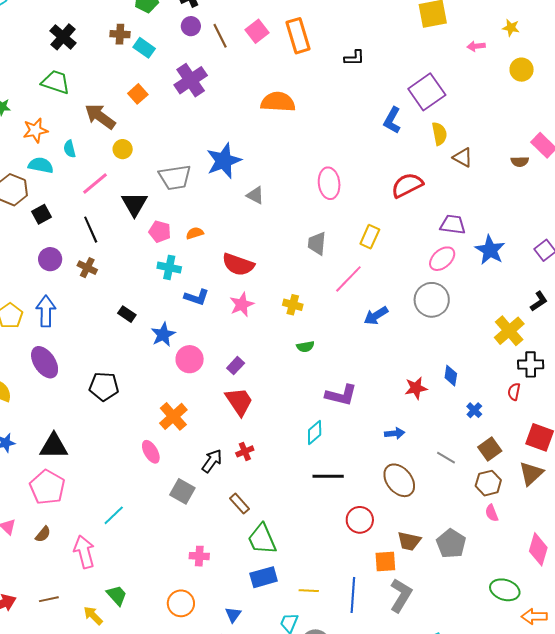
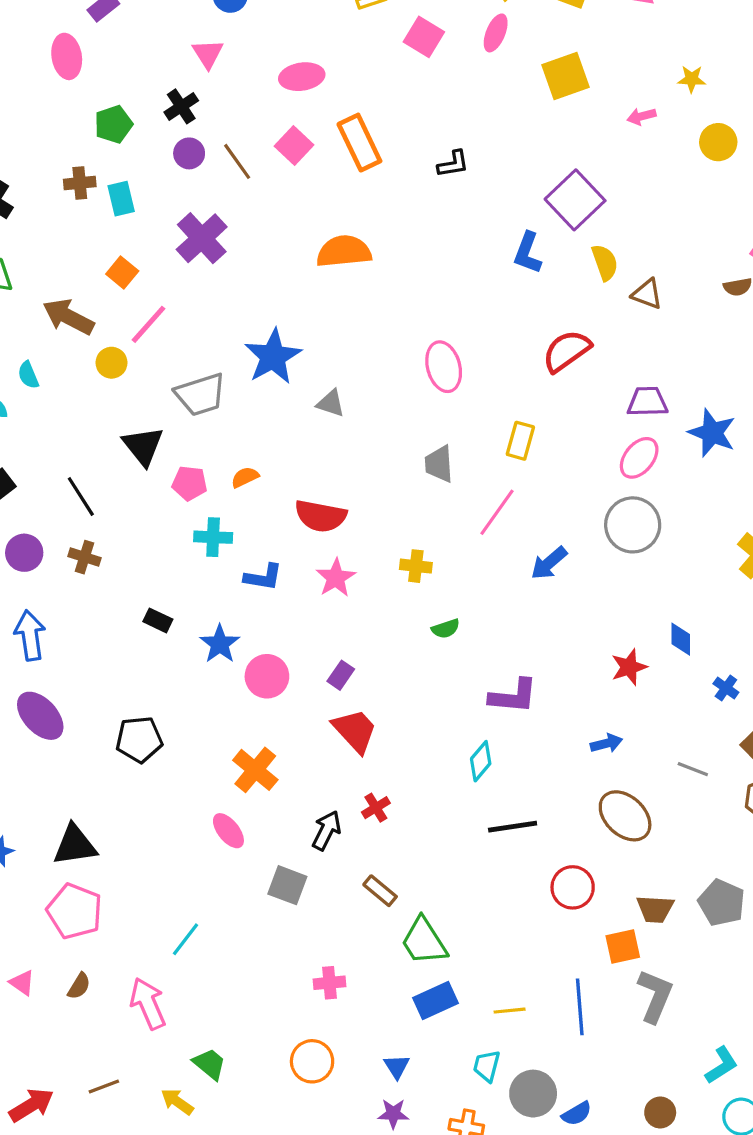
cyan rectangle: (144, 48) -> (121, 199), turned 50
pink line: (95, 184) -> (149, 324), moved

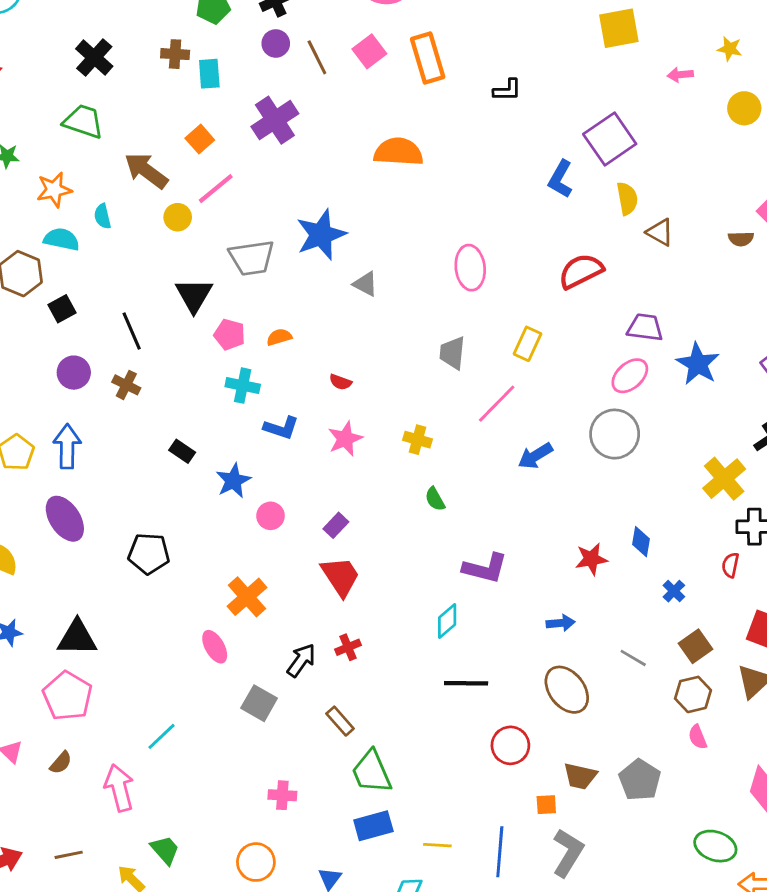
red semicircle: (321, 516) -> (341, 382), size x0.5
green semicircle: (446, 629) -> (435, 499), turned 70
pink circle: (267, 676) -> (271, 516), size x0.7
orange square: (623, 947) -> (546, 805), size x0.7

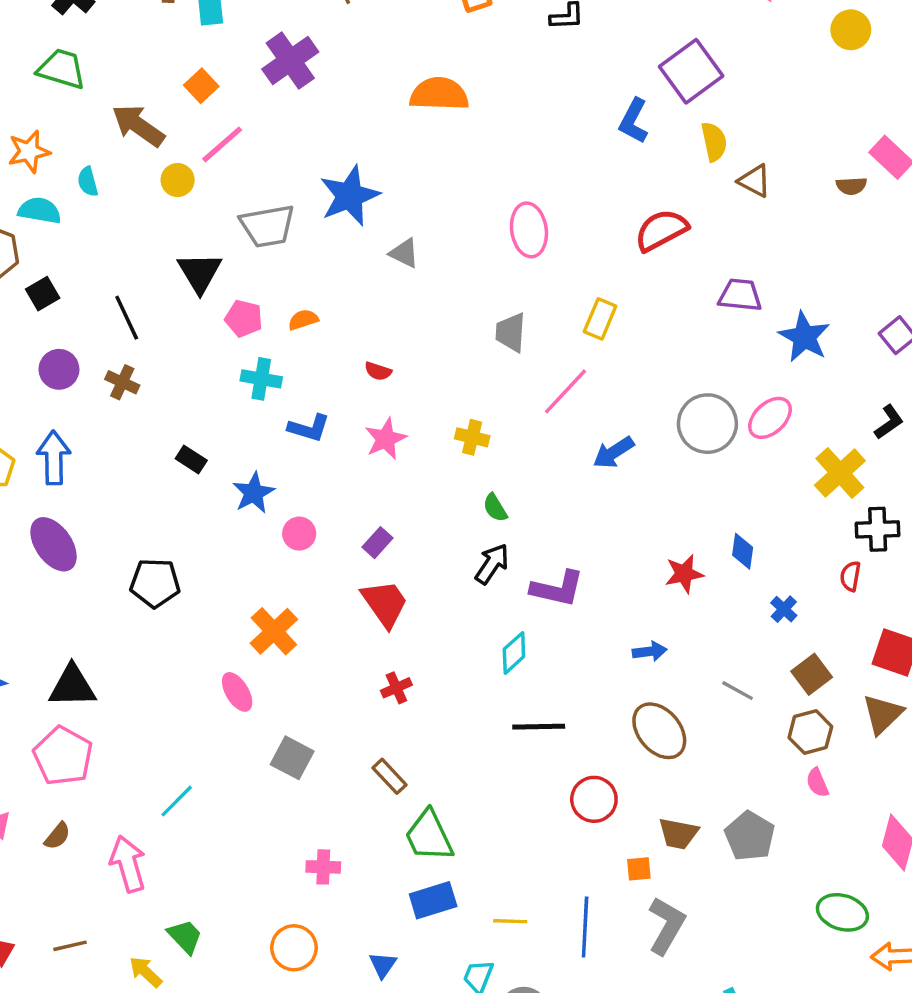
pink ellipse: (630, 376) -> (770, 418), moved
black arrow: (301, 660) -> (492, 564), moved

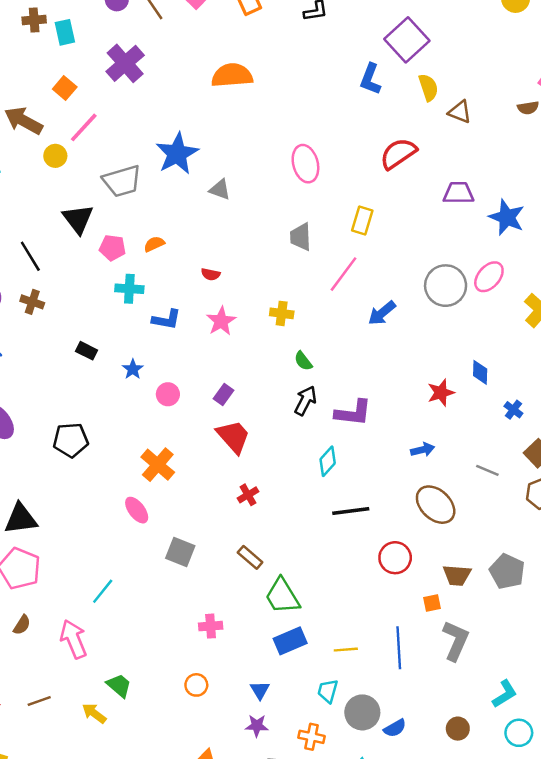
blue star: (254, 493) -> (133, 369), size x0.7
orange circle: (294, 948) -> (196, 685), size x0.7

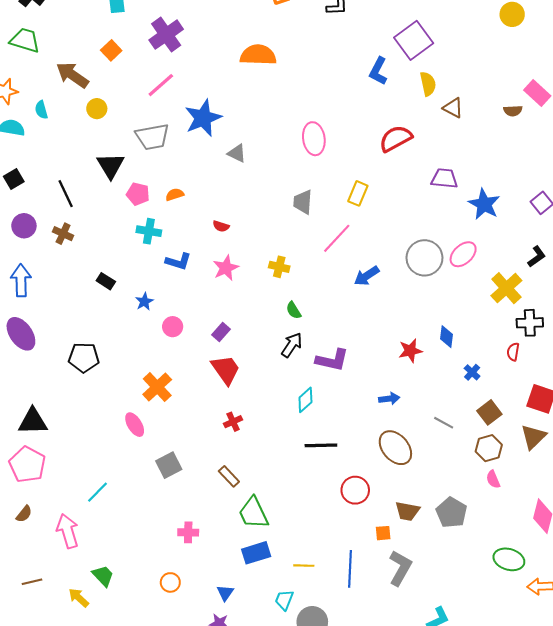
pink line: (84, 127) -> (161, 85), moved
gray square: (180, 552) -> (169, 465), turned 35

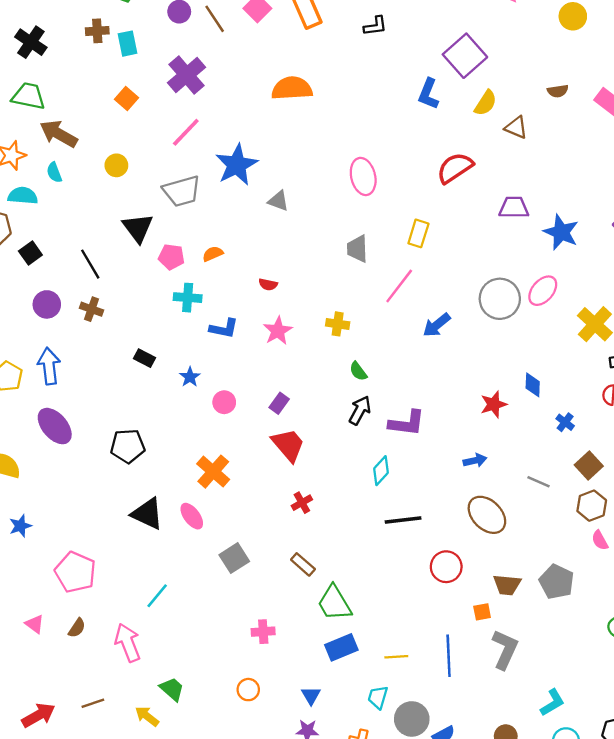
brown arrow: (72, 75) -> (59, 134), moved
yellow semicircle: (428, 84) -> (486, 103), turned 50
brown semicircle: (513, 111) -> (558, 91), moved
black triangle: (33, 421) -> (147, 514), moved, turned 32

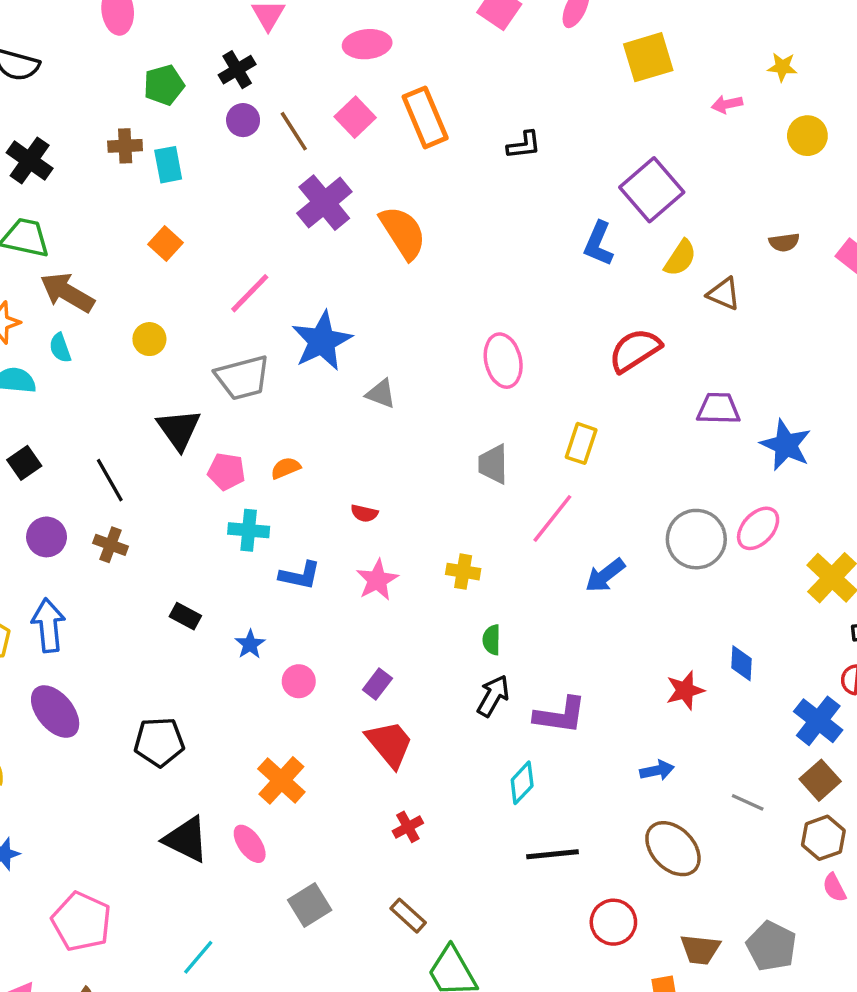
purple cross: (186, 75) -> (324, 203), moved
orange semicircle: (292, 88) -> (403, 233), turned 60
green semicircle: (358, 371) -> (492, 640), turned 36
blue cross: (565, 422) -> (818, 721), moved, size x1.8

